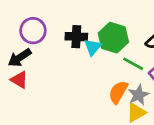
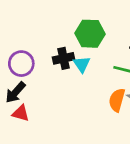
green hexagon: (113, 38) -> (90, 34), moved

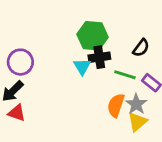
black cross: (64, 58) -> (99, 57), moved

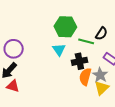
black cross: (99, 57) -> (79, 61), moved
green line: (125, 75) -> (86, 41), moved

